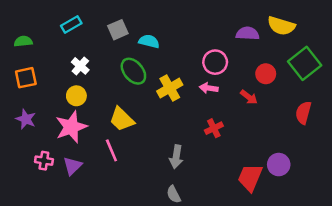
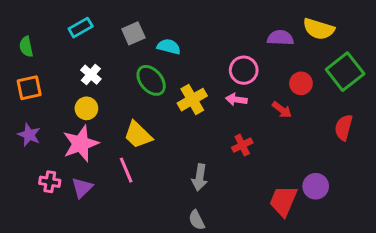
green semicircle: (23, 41) -> (26, 47), turned -96

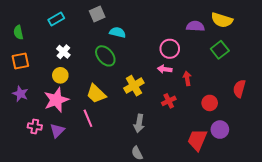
gray square: (133, 33) -> (97, 14), moved
green square: (345, 72) -> (220, 50), moved, size x0.7
red circle: (301, 83) -> (210, 103), moved
yellow cross: (192, 100) -> (134, 86), moved
red arrow: (282, 110) -> (187, 78), moved, turned -136

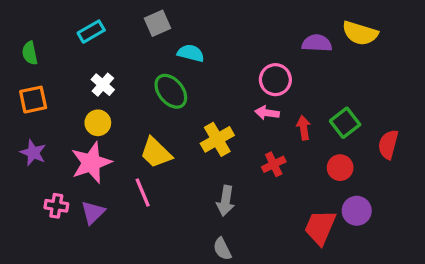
green square: (220, 50) -> (345, 123), moved

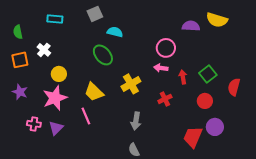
cyan rectangle: (91, 32) -> (55, 19), turned 35
white cross: (103, 85) -> (44, 50), moved

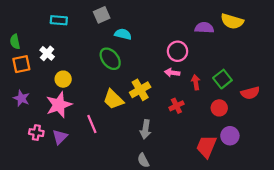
green semicircle: (18, 32) -> (15, 42), moved
red semicircle: (234, 87) -> (250, 93), turned -120
yellow trapezoid: (94, 92) -> (113, 99), moved

